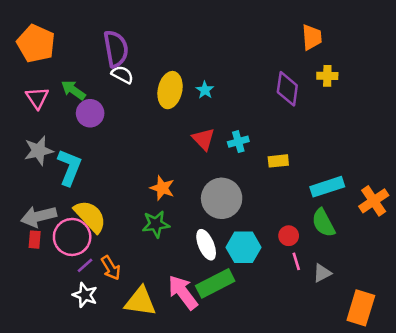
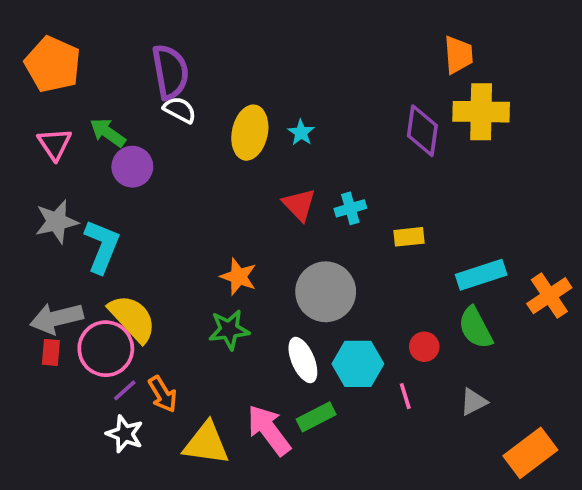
yellow cross: (327, 76) -> (481, 112), size x1.8
pink line: (296, 261) -> (405, 396), moved
green rectangle: (215, 283) -> (316, 417), size x0.7
orange rectangle: (361, 308) -> (530, 453), turned 36

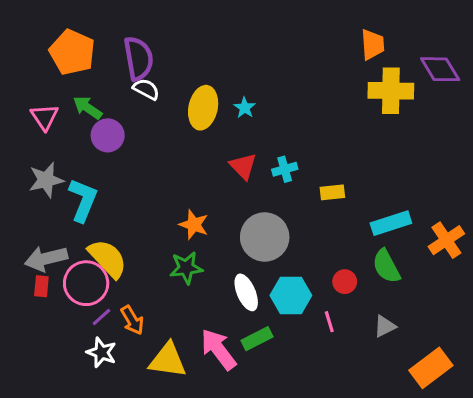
orange pentagon: (53, 64) -> (72, 52), moved
purple diamond: (422, 131) -> (440, 69), moved, turned -39

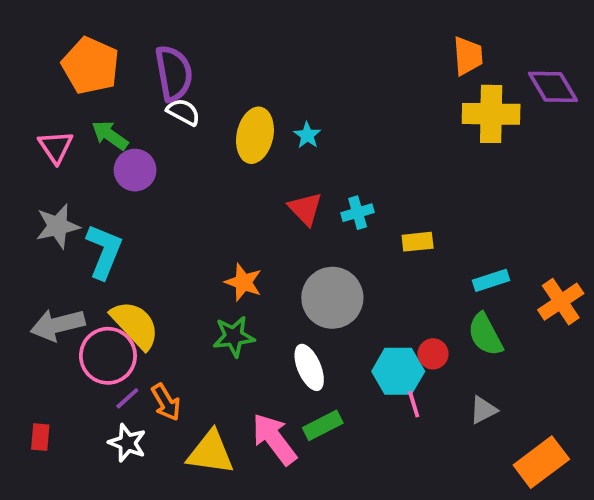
cyan rectangle: (391, 223) -> (491, 280), size x0.7
red rectangle: (41, 286) -> (40, 437), moved
cyan hexagon: (291, 295) -> (398, 371), moved

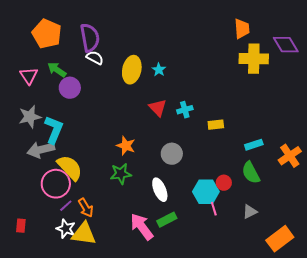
gray circle: (332, 298) -> (172, 154), size x0.7
gray arrow: (58, 325) -> (41, 150), moved
yellow triangle: (210, 453) -> (84, 234), moved

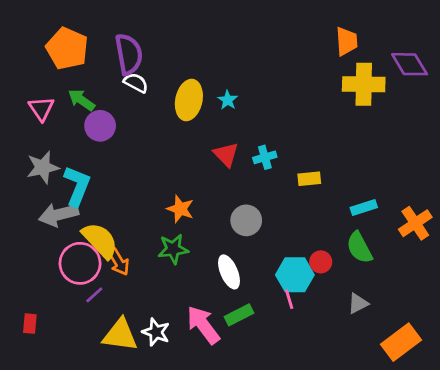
orange arrow: (86, 208) -> (119, 262), moved
pink line: (214, 209) -> (289, 299), moved
white star: (66, 229) -> (156, 332), moved

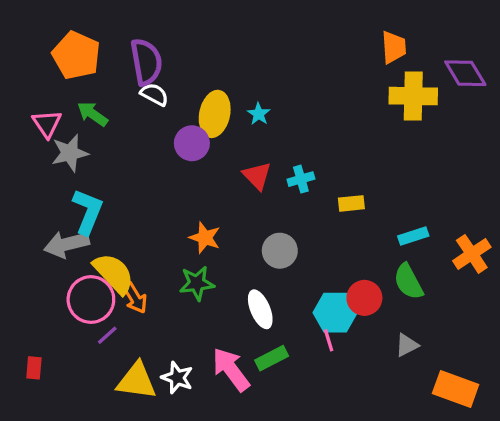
purple circle: (100, 126) -> (192, 143), moved
gray star: (43, 167) -> (70, 153), moved
red circle: (321, 262) -> (364, 298), size x1.4
orange rectangle: (401, 342) -> (456, 389), turned 57

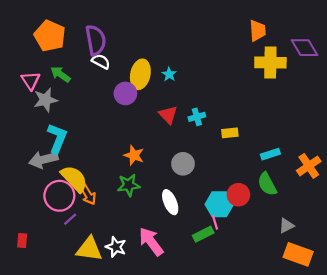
gray triangle: (407, 345) -> (286, 226), moved
green rectangle: (272, 358) -> (203, 234), moved

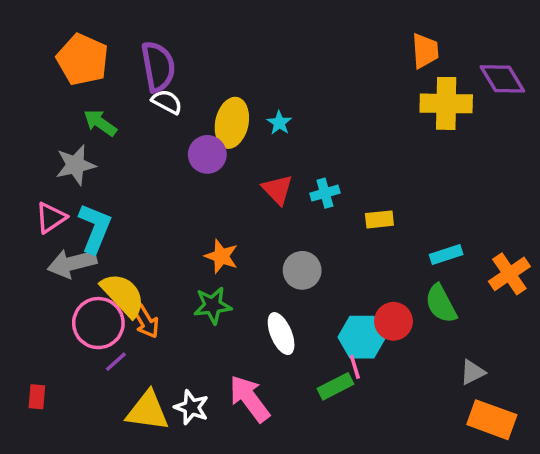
pink triangle: (31, 81) -> (51, 218), moved, turned 30

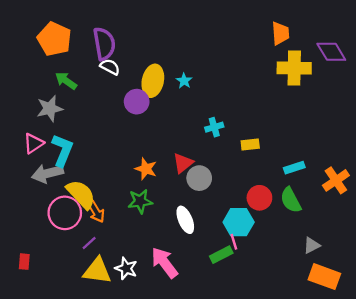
red triangle: (278, 190) -> (183, 163), moved, turned 35
red circle: (393, 321) -> (259, 198), moved
purple line: (116, 362) -> (89, 243), moved

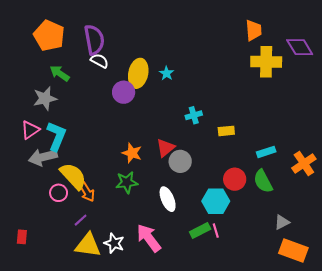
pink circle: (65, 213) -> (59, 193), size x0.6
pink line: (234, 242) -> (216, 231), moved

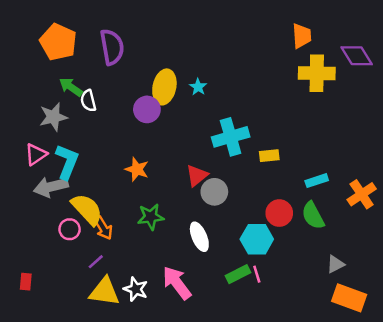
white semicircle: (99, 61) -> (88, 101), moved, turned -132
cyan cross: (194, 115) -> (231, 137), size x1.8
orange star: (132, 153) -> (137, 169), moved

